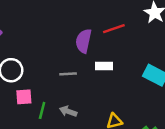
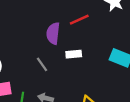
gray line: (68, 74) -> (42, 64), turned 64

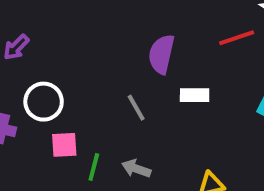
red line: (79, 20) -> (237, 38), moved

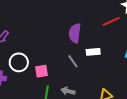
gray line: (136, 108) -> (73, 61), moved
pink square: (64, 145) -> (41, 71), moved

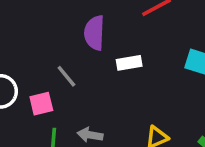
gray line: (73, 61) -> (66, 76), moved

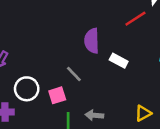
white rectangle: (129, 63) -> (119, 61), turned 42

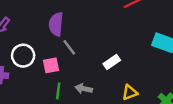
purple semicircle: (92, 41) -> (56, 24), moved
white rectangle: (119, 61) -> (112, 62), moved, turned -70

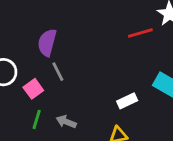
white rectangle: (112, 62) -> (127, 101), moved
pink square: (51, 65) -> (33, 89), turned -35

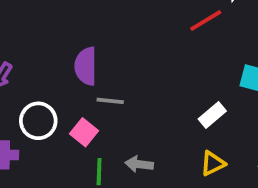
gray line: (58, 72) -> (110, 101), turned -42

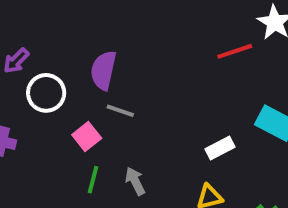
white circle: (38, 121) -> (46, 93), moved
gray arrow: (139, 164) -> (135, 181), turned 44

